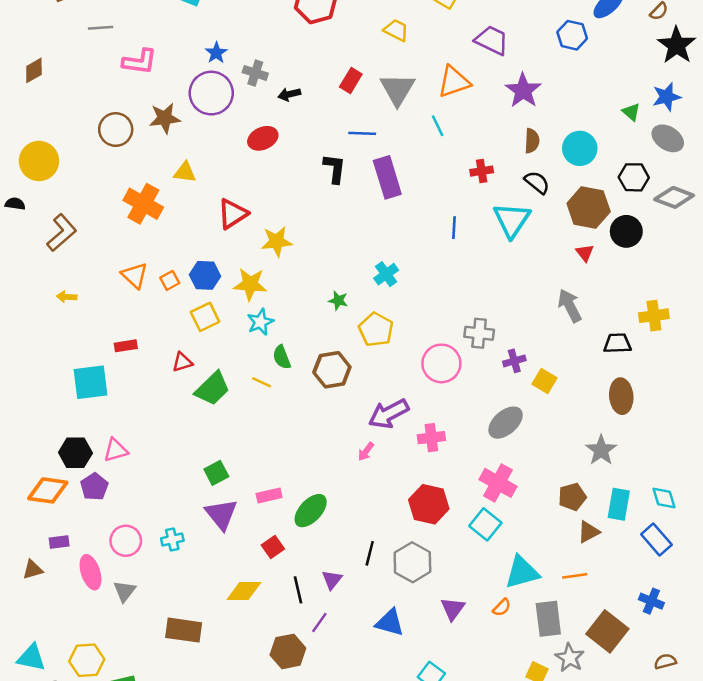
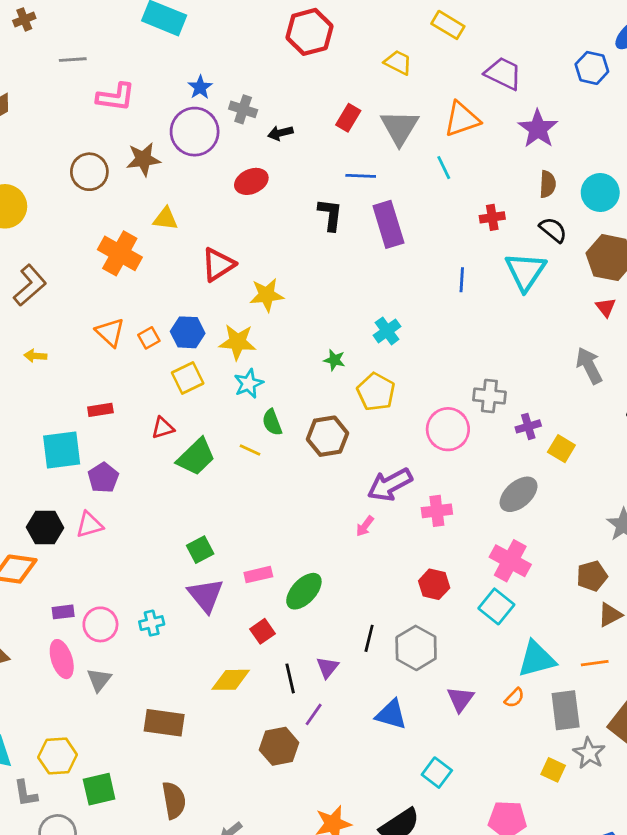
purple pentagon: (94, 487) -> (103, 478), moved
red hexagon: (429, 504) -> (434, 584), size x0.7
purple rectangle: (59, 542) -> (63, 612), moved

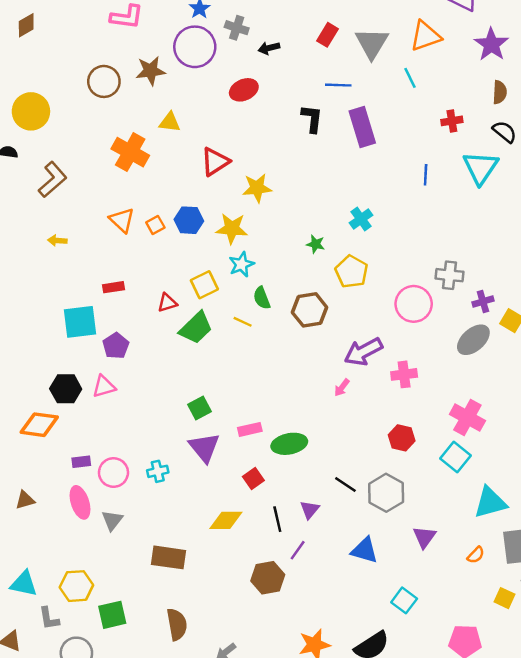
yellow square: (188, 378) -> (204, 285), moved
gray ellipse: (519, 494) -> (473, 340), moved
green ellipse: (304, 591) -> (289, 444), turned 36
black line: (369, 638) -> (345, 484), turned -70
orange semicircle: (514, 698) -> (476, 555), moved

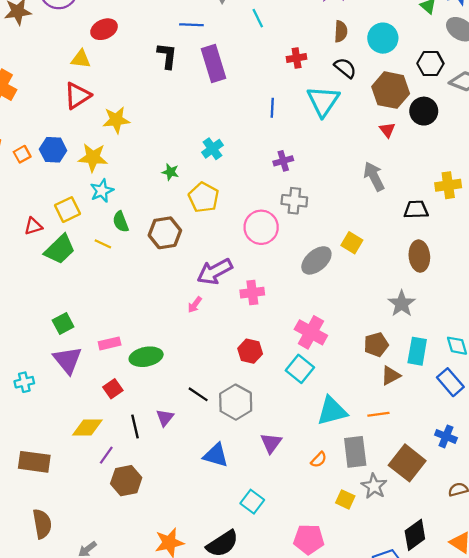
yellow triangle: (170, 122) -> (81, 59), moved
purple cross: (483, 302) -> (283, 161), moved
purple line: (298, 550) -> (106, 455), moved

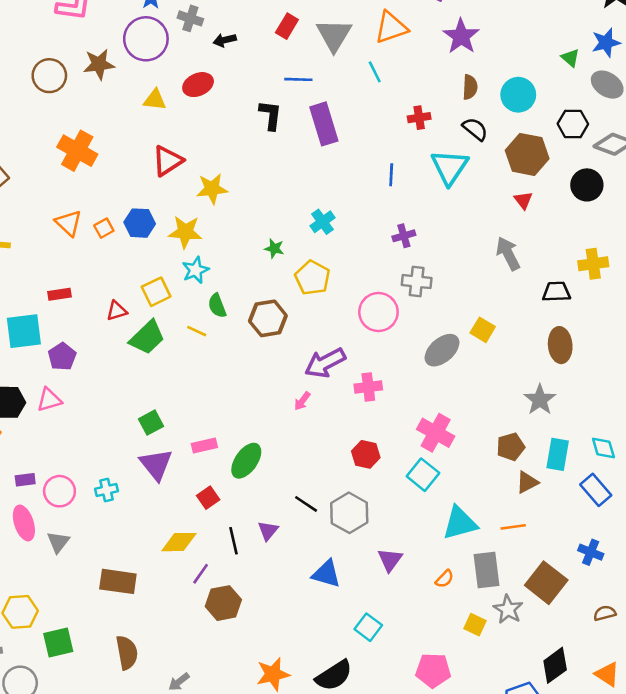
yellow triangle: (81, 59) -> (155, 100), moved
black circle: (424, 111) -> (587, 185), moved
green ellipse: (146, 357) -> (246, 461), turned -44

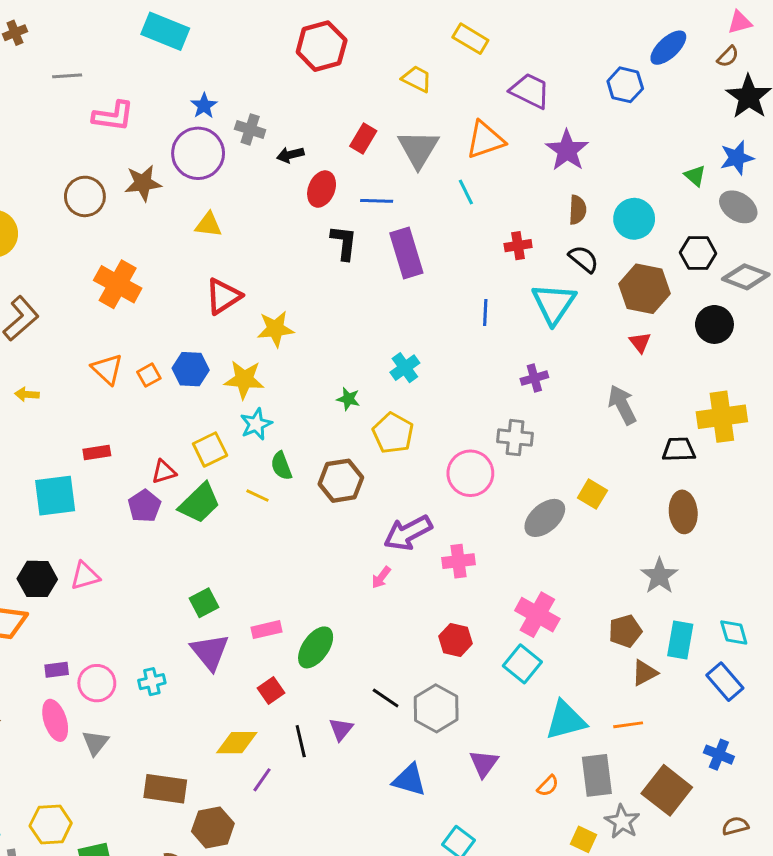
red ellipse: (198, 85) -> (322, 189), moved, turned -44
purple cross: (404, 236) -> (534, 378), moved
yellow cross: (593, 264) -> (722, 417), size x1.4
purple pentagon: (62, 357) -> (144, 506), moved
brown hexagon: (223, 603) -> (213, 827), moved

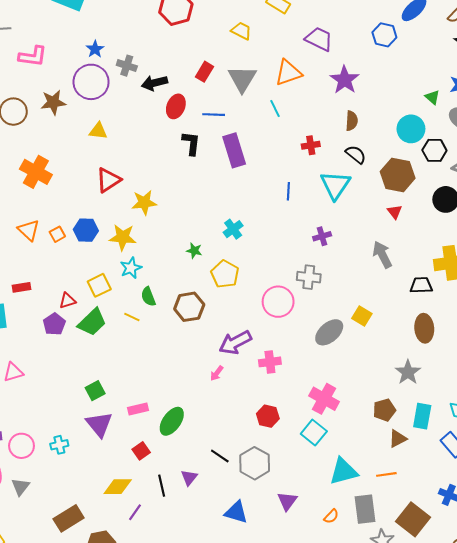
black arrow: (290, 155) -> (154, 83), size x1.4
cyan circle: (634, 219) -> (411, 129), moved
brown rectangle: (165, 789) -> (69, 518), turned -40

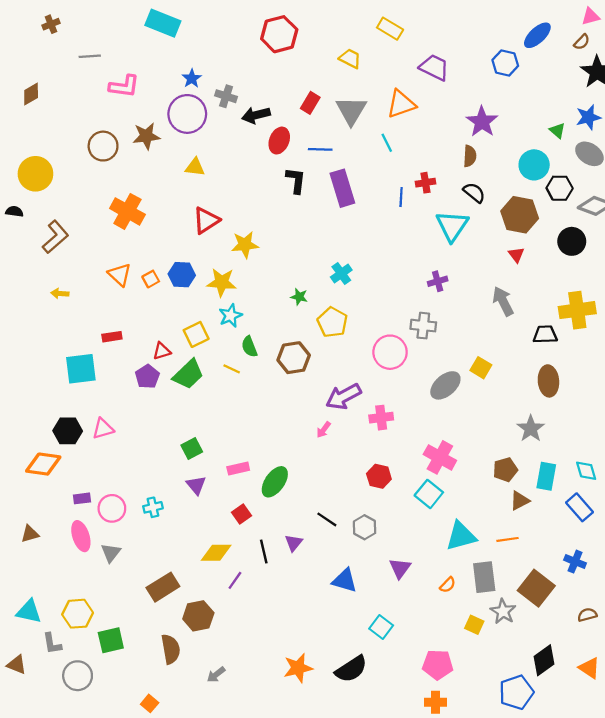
purple star: (345, 80) -> (482, 122), moved
blue line: (288, 191) -> (401, 197), moved
purple triangle: (99, 424) -> (196, 485), size x0.7
gray hexagon: (255, 463) -> (365, 527), size x0.7

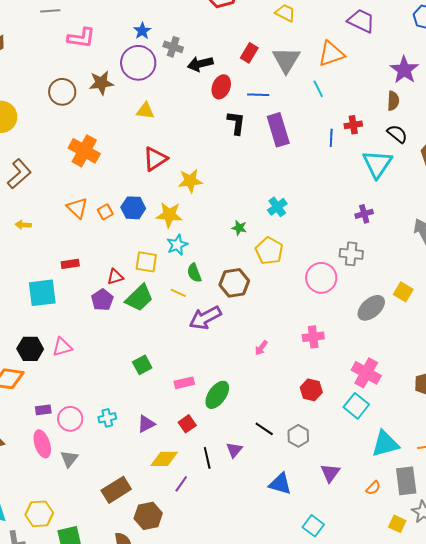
yellow square: (196, 334) -> (146, 262), turned 35
purple arrow: (343, 396) -> (205, 318), moved
purple triangle: (196, 485) -> (146, 424), moved, turned 42

